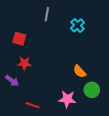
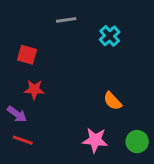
gray line: (47, 14) -> (66, 20), turned 72
green circle: (92, 90) -> (137, 142), moved
red line: (33, 105) -> (23, 140), moved

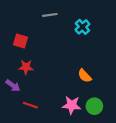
red line: (23, 140) -> (30, 105), moved
green circle: (137, 142) -> (94, 106), moved

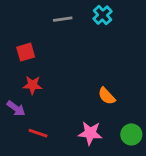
cyan cross: (82, 27) -> (103, 15), moved
red square: (21, 41) -> (26, 52), turned -32
green circle: (94, 106) -> (131, 134), moved

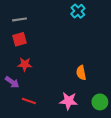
gray line: (63, 19) -> (19, 19), moved
orange semicircle: (107, 96) -> (81, 73), turned 32

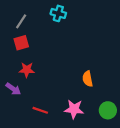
cyan cross: (78, 11) -> (58, 13), moved, turned -32
gray line: (19, 19) -> (21, 21), turned -48
red line: (29, 101) -> (40, 110), moved

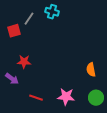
gray line: (21, 21) -> (29, 19), moved
red square: (21, 43) -> (14, 31), moved
orange semicircle: (88, 79) -> (91, 70), moved

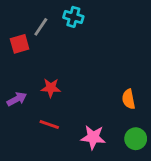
red star: (24, 62) -> (51, 88), moved
purple arrow: (12, 79) -> (17, 99), moved, turned -64
red line: (36, 98) -> (49, 125), moved

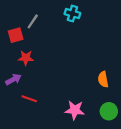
cyan cross: (73, 17) -> (72, 14), moved
red star: (51, 88) -> (26, 58), moved
red line: (49, 125) -> (29, 99), moved

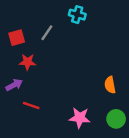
gray line: (33, 21) -> (47, 33), moved

